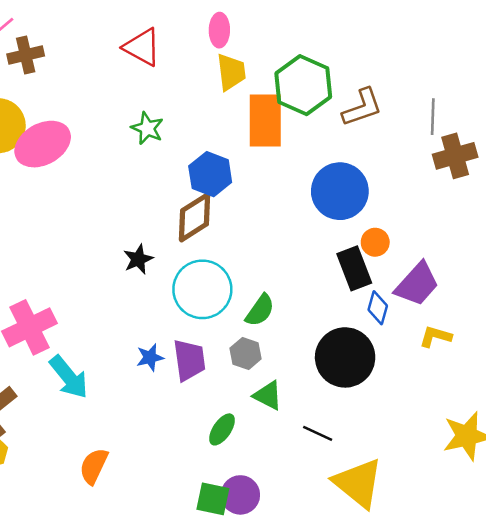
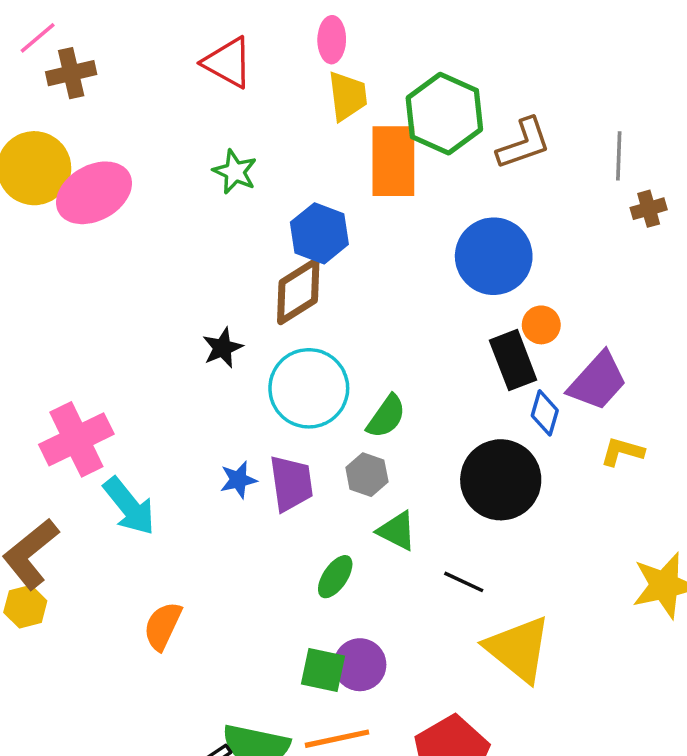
brown cross: (455, 156) -> (649, 209), size x0.6

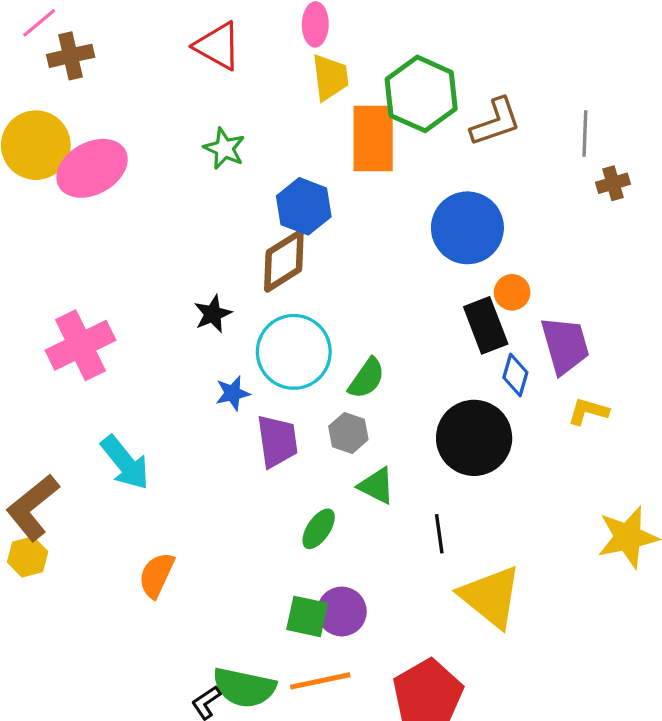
purple trapezoid: (598, 381) -> (565, 345), turned -58
pink cross: (76, 439) -> (80, 345), moved
blue star: (238, 480) -> (233, 393), moved
black line: (464, 582) -> (439, 534), turned 57

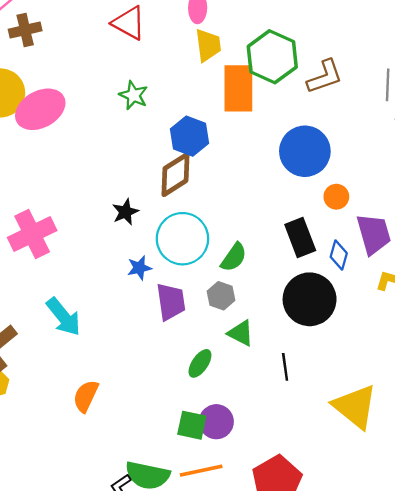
black rectangle: (486, 325) -> (300, 238), moved
yellow triangle: (491, 597) -> (355, 407), moved

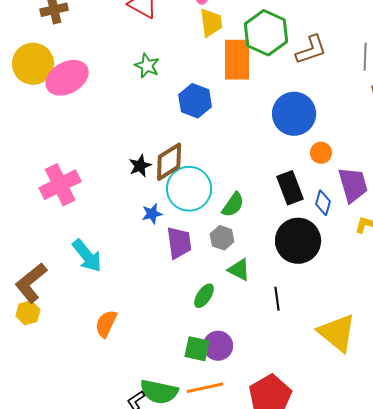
brown diamond: (175, 175) -> (169, 162), moved

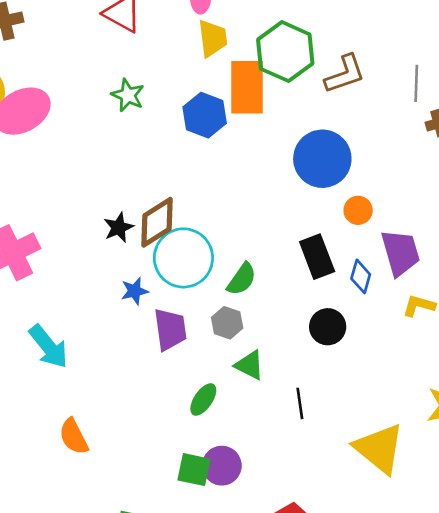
blue hexagon: (195, 101) -> (205, 115), moved
black circle: (298, 241) -> (328, 327), size x0.6
orange semicircle: (106, 324) -> (74, 437), turned -52

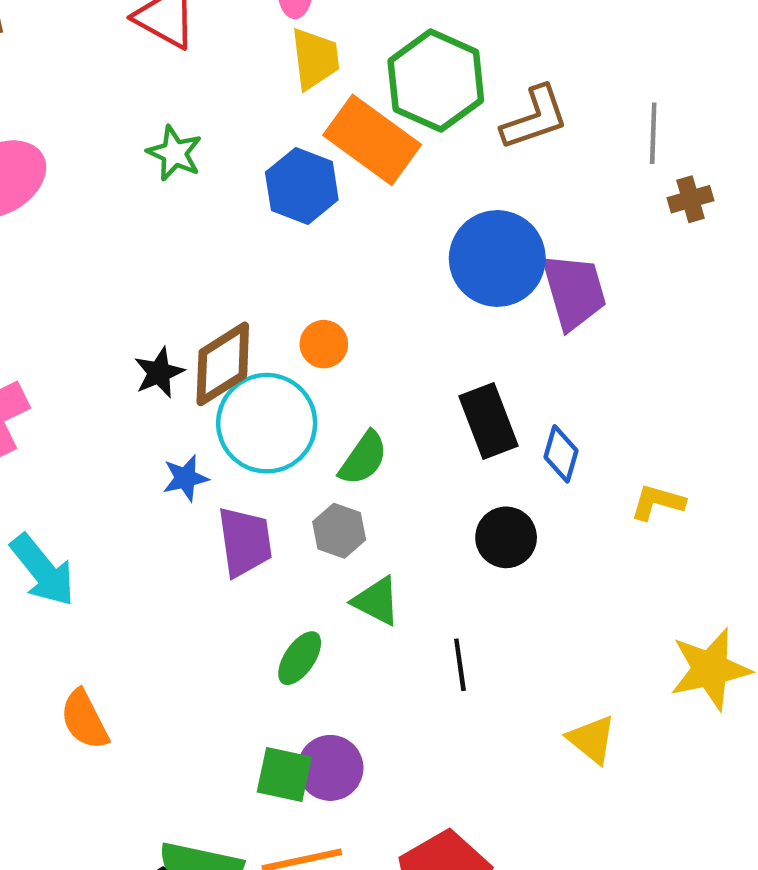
orange rectangle: (247, 87) -> (372, 140), turned -54
orange circle: (358, 210) -> (324, 344), moved
purple trapezoid: (400, 253) -> (574, 291), moved
yellow triangle: (379, 448) -> (592, 739), size x0.6

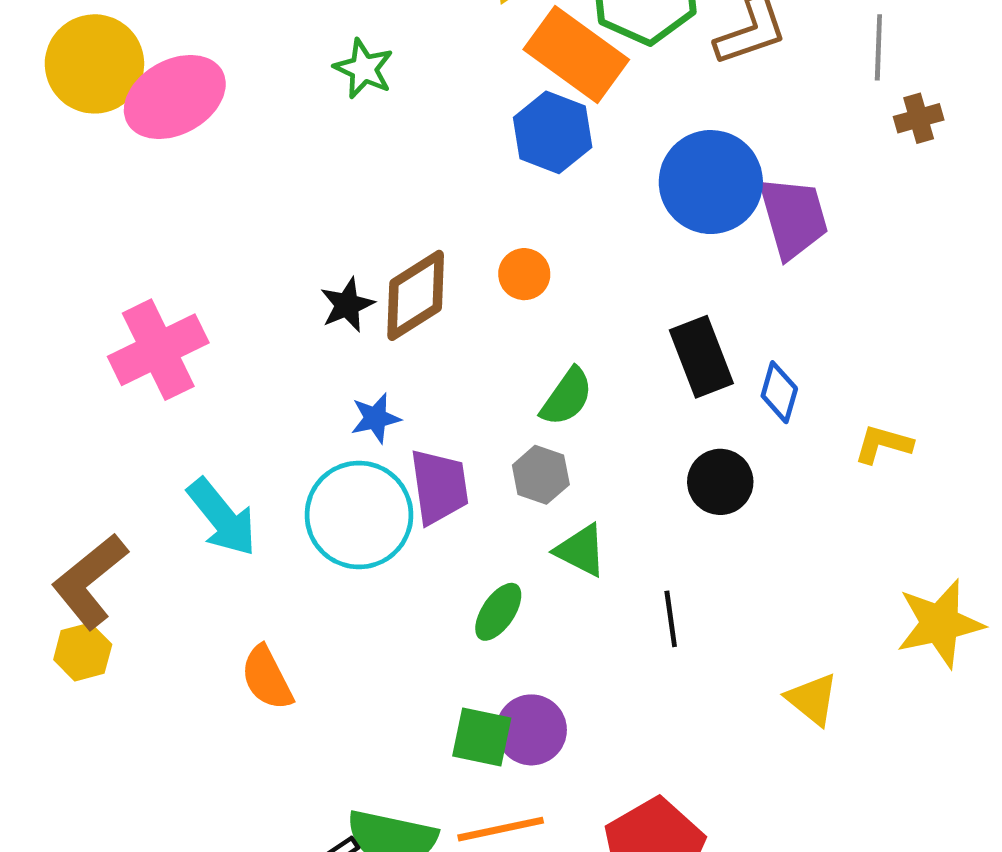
blue hexagon: (302, 186) -> (553, 132), moved
cyan circle: (267, 423) -> (359, 515), moved

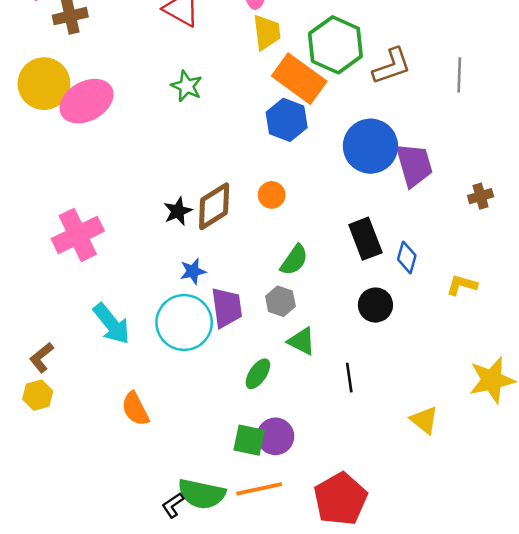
brown cross: (919, 118) -> (481, 196), moved
brown L-shape: (90, 581) -> (41, 358), size x0.6

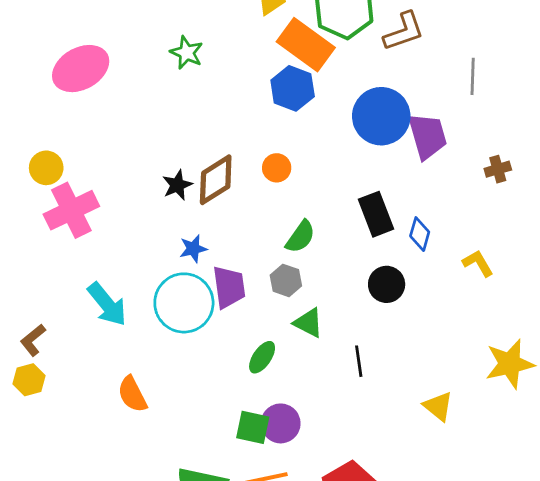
gray line: (459, 75) -> (473, 76), moved
yellow circle: (44, 84) -> (46, 168), moved, size x0.6
yellow L-shape: (462, 285) -> (478, 263), turned 44

